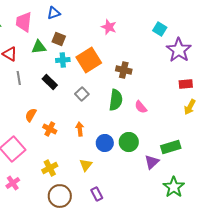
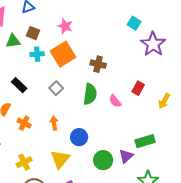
pink star: (109, 27) -> (65, 26), moved
black rectangle: (50, 82) -> (19, 85), moved
red rectangle: (186, 84) -> (138, 88), moved, turned -56
green circle: (129, 142) -> (103, 160), moved
yellow triangle: (86, 165) -> (60, 159), size x1.5

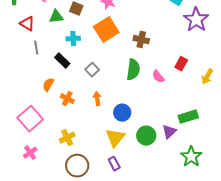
cyan cross: (37, 54) -> (73, 39), moved
gray square: (56, 88) -> (92, 70), moved
yellow triangle: (60, 159) -> (115, 138), moved

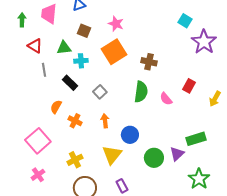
green triangle: (56, 17) -> (64, 48), moved
yellow triangle: (115, 138) -> (112, 155), moved

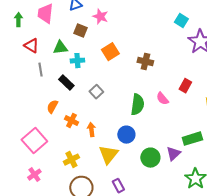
pink star: (116, 24) -> (100, 17), moved
orange square: (114, 52) -> (110, 52), size x0.7
green semicircle: (141, 92) -> (137, 105), moved
orange arrow: (105, 121) -> (91, 130), moved

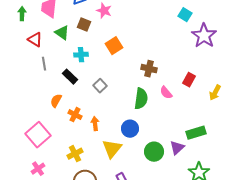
green triangle: (60, 48) -> (62, 33), moved, turned 42
brown cross: (145, 62) -> (149, 69), moved

